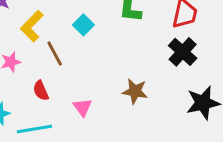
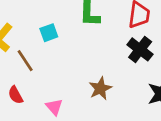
cyan square: (83, 25) -> (49, 33), turned 30
brown star: (135, 91) -> (100, 88), turned -30

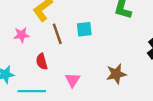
cyan square: (49, 33) -> (84, 29), moved

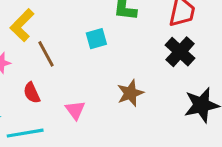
cyan square: (84, 29) -> (96, 39), moved

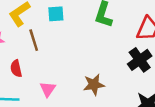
cyan square: (96, 39) -> (56, 14), moved

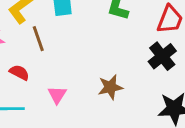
red semicircle: (16, 69) -> (19, 72), turned 133

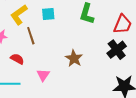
brown star: (110, 87) -> (74, 58), moved, turned -30

